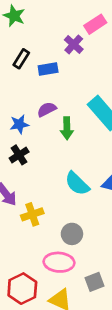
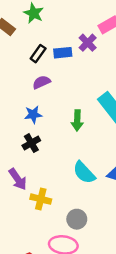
blue rectangle: (48, 69) -> (63, 53), moved
purple semicircle: (47, 109) -> (41, 82), moved
yellow cross: (32, 214) -> (41, 199), turned 30

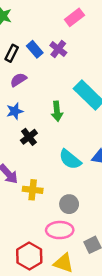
purple cross: (88, 43) -> (58, 49), moved
blue rectangle: (63, 53) -> (35, 49), turned 63
black cross: (31, 143) -> (29, 137), moved

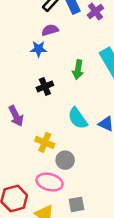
blue star: (15, 111) -> (39, 49), moved
yellow cross: (33, 190) -> (45, 142), moved

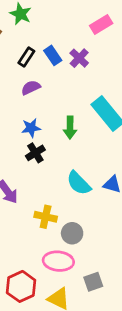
blue star: (39, 49) -> (31, 128), moved

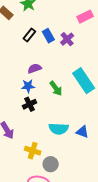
purple semicircle: (31, 88) -> (35, 69), moved
green arrow: (70, 128) -> (56, 88), turned -42
cyan semicircle: (79, 183) -> (59, 129), turned -48

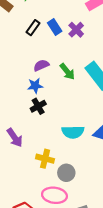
green arrow: (56, 88) -> (67, 72), moved

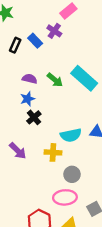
purple cross: (76, 30) -> (54, 31), moved
purple semicircle: (41, 65) -> (30, 79), turned 48
yellow cross: (45, 159) -> (53, 152), moved

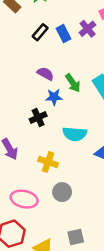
blue star: (28, 99) -> (54, 97), moved
cyan semicircle: (71, 135) -> (75, 134), moved
pink ellipse: (65, 197) -> (24, 199), moved

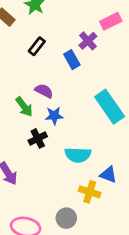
blue rectangle: (63, 34) -> (72, 60), moved
green arrow: (73, 83) -> (24, 107), moved
yellow cross: (48, 162) -> (90, 192), moved

